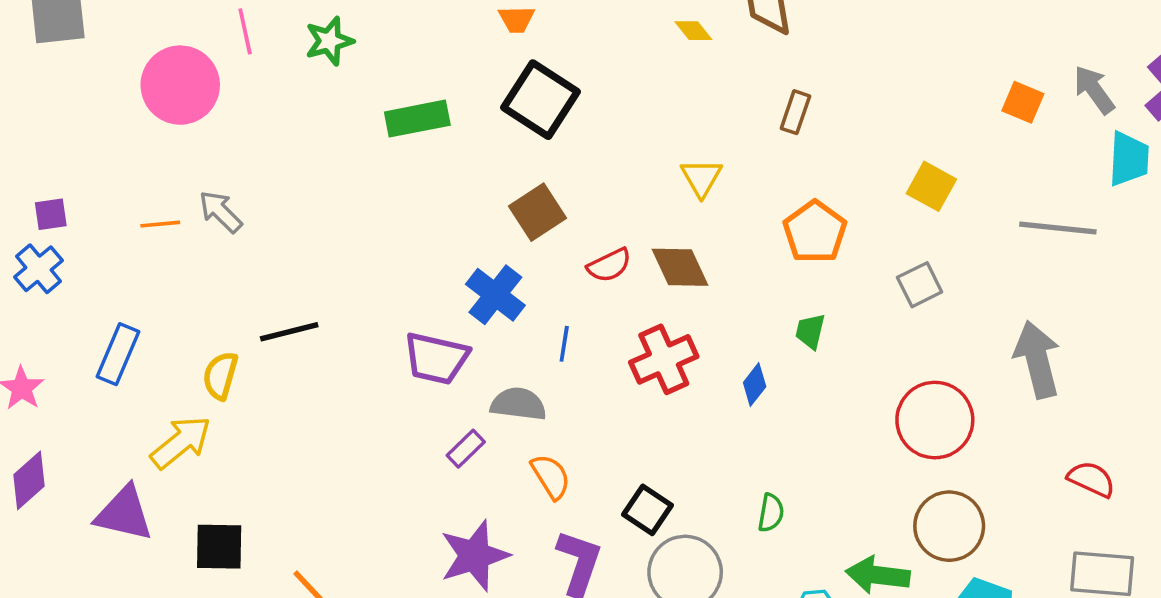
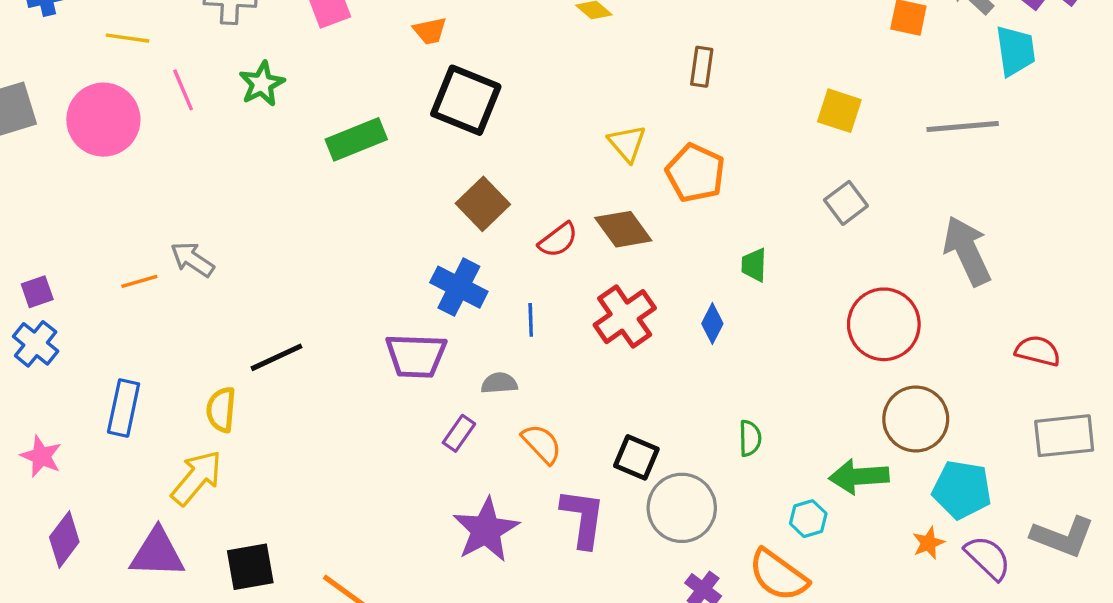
pink circle: (180, 85) -> (103, 120), moved
orange pentagon: (815, 232) -> (695, 173), moved
gray semicircle: (518, 404) -> (499, 383), size x0.7

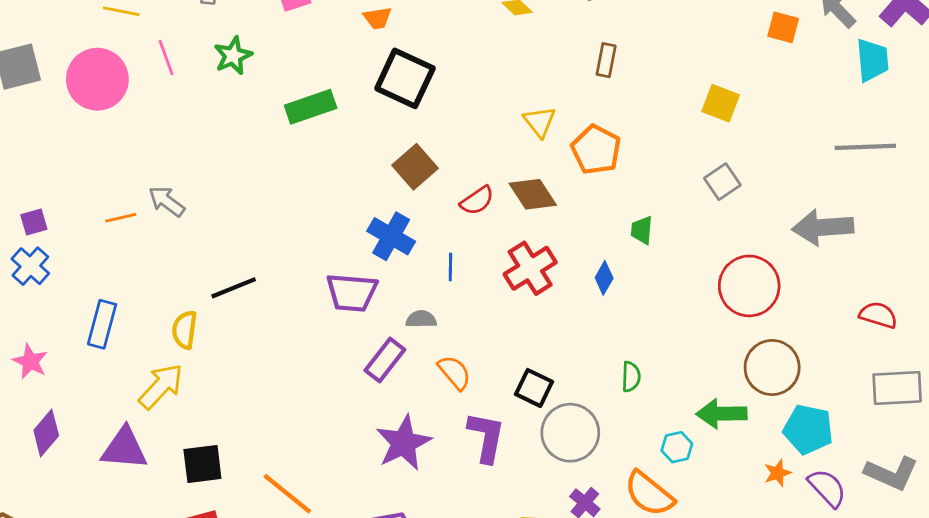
gray line: (963, 127) -> (865, 147), moved
gray arrow: (967, 251) -> (823, 227), turned -72
purple rectangle: (459, 433) -> (385, 360), size x1.4

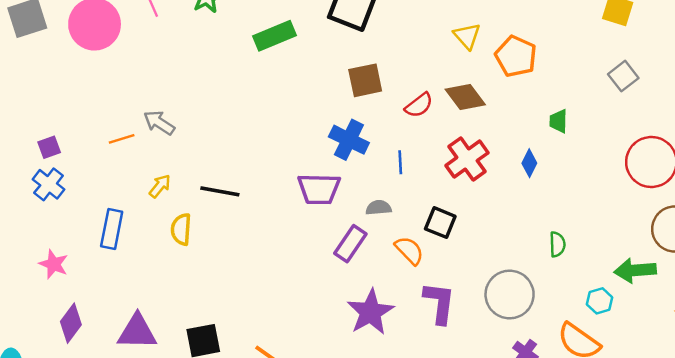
brown square: (415, 167) -> (365, 80), turned 33
black line: (234, 288) -> (220, 191), turned 36
yellow arrow: (161, 386) -> (160, 186), moved, size x0.6
black square: (534, 388) -> (440, 223), moved

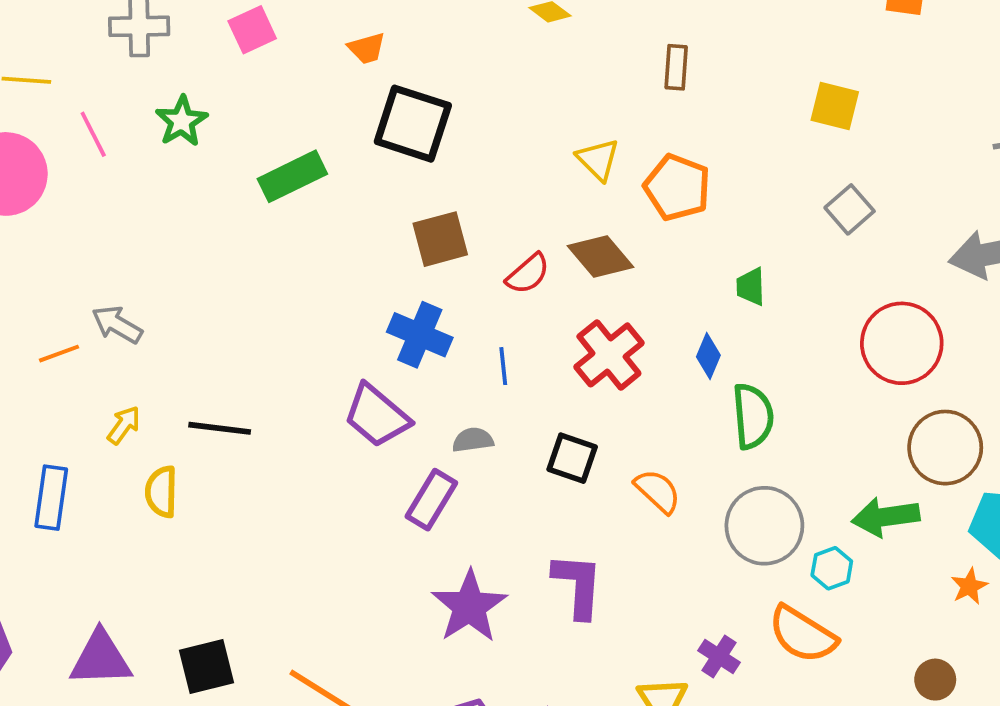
purple trapezoid: (319, 189) -> (377, 416), turned 42
green semicircle: (557, 244) -> (753, 416), moved, size x1.6
orange semicircle: (409, 250) -> (658, 491), moved
gray circle: (510, 294) -> (764, 526), moved

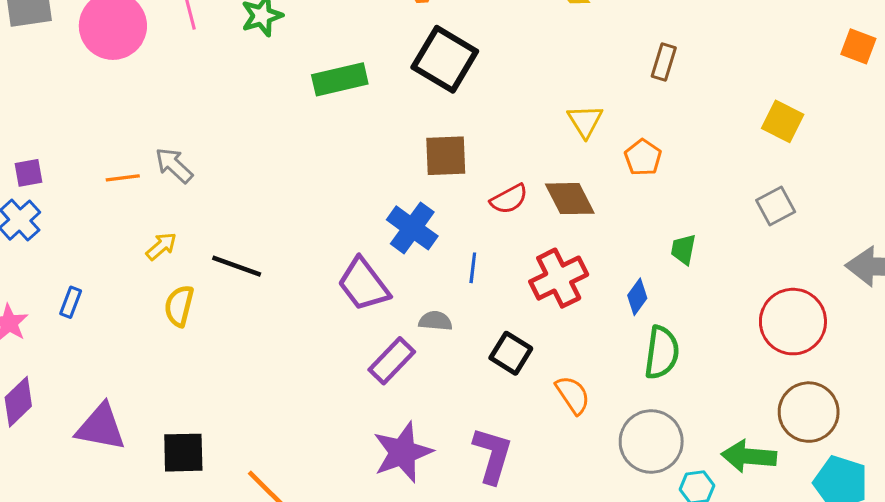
orange pentagon: (677, 187) -> (643, 158), size x0.7
blue rectangle: (51, 498) -> (71, 302), moved, size x0.6

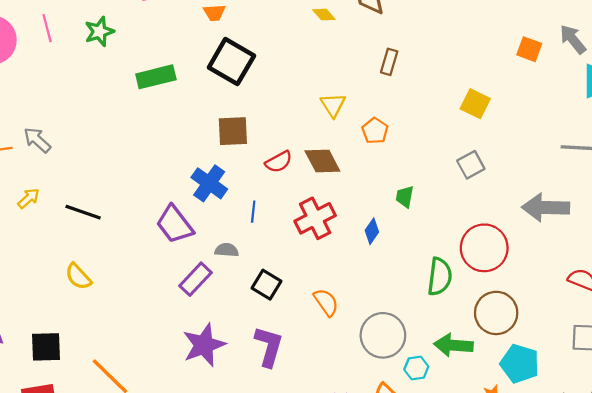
yellow semicircle: (179, 306) -> (78, 276), moved, turned -56
black square: (511, 353) -> (266, 285), moved
green semicircle: (662, 353) -> (440, 277), moved

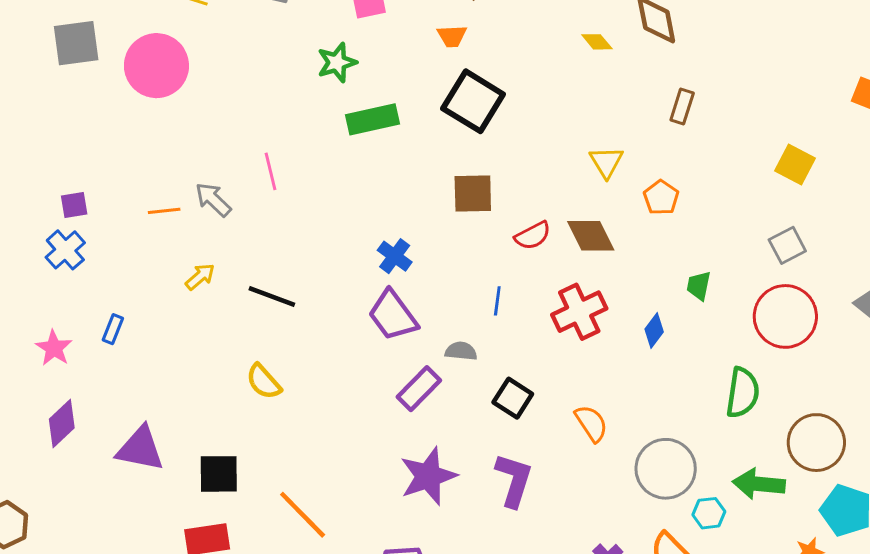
pink line: (47, 28) -> (270, 171), moved
green star: (99, 32) -> (337, 63), moved
blue cross: (209, 183) -> (395, 256), moved, size x0.7
red circle: (484, 248) -> (785, 316), moved

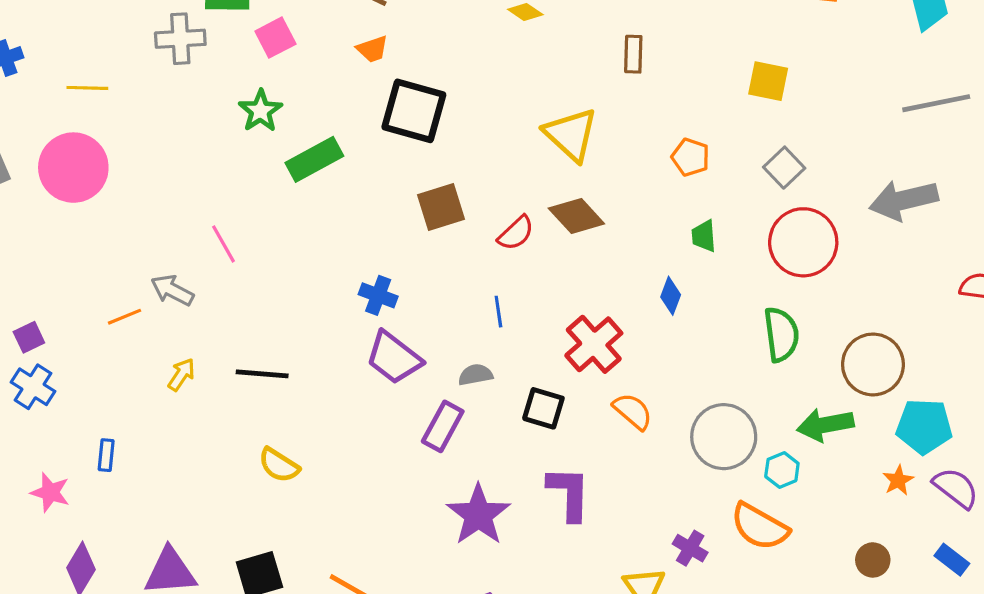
yellow triangle: (606, 162) -> (571, 134), size x1.5
orange pentagon: (661, 197) -> (691, 157), moved
red cross: (579, 312) -> (594, 344), moved

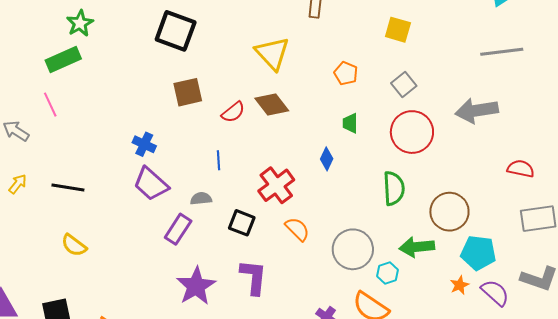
green rectangle: (314, 159) -> (63, 60), moved

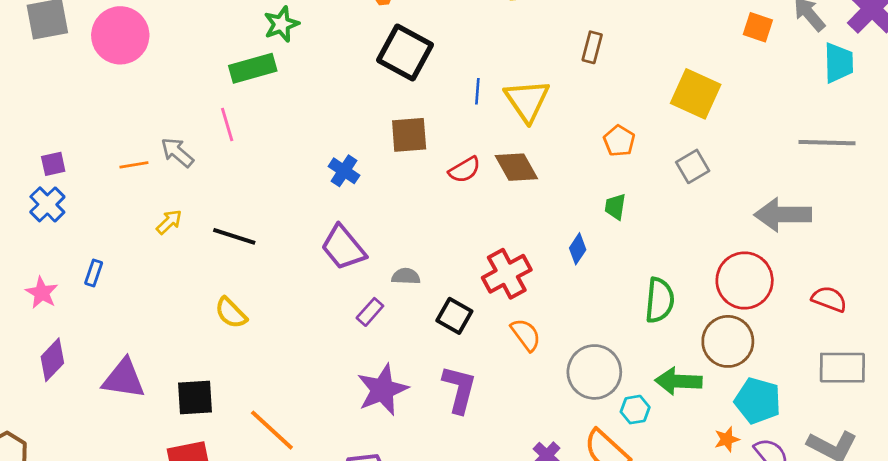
yellow square: (398, 30) -> (696, 94), size x1.4
red circle: (412, 132) -> (745, 280), moved
blue cross: (144, 144) -> (344, 171), moved
blue line: (218, 160) -> (477, 91), moved
purple rectangle: (178, 229) -> (370, 312), size x0.7

